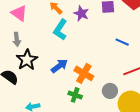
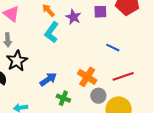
blue arrow: (59, 66) -> (48, 79), moved
orange cross: (84, 73) -> (87, 77), moved

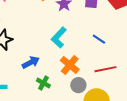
cyan L-shape: (52, 32) -> (59, 37), moved

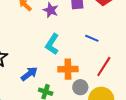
orange cross: (70, 65) -> (68, 69), turned -30
red line: (105, 69) -> (104, 66), turned -35

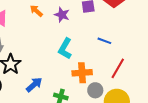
blue arrow: (29, 74) -> (34, 85), moved

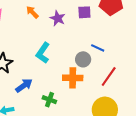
cyan L-shape: (65, 49) -> (43, 53), moved
gray circle: (95, 90) -> (83, 59), moved

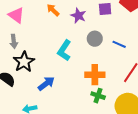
gray circle: (83, 59) -> (95, 39), moved
green cross: (49, 100) -> (98, 96), moved

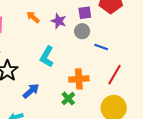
gray circle: (95, 39) -> (82, 31), moved
green cross: (98, 96) -> (68, 98), moved, turned 32

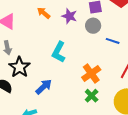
orange cross: (79, 79) -> (91, 73), turned -30
green cross: (68, 98) -> (92, 96), moved

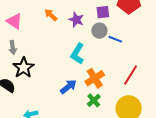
blue line: (113, 41) -> (115, 39), moved
cyan L-shape: (59, 52) -> (77, 54), moved
blue arrow: (44, 87) -> (68, 87), moved

